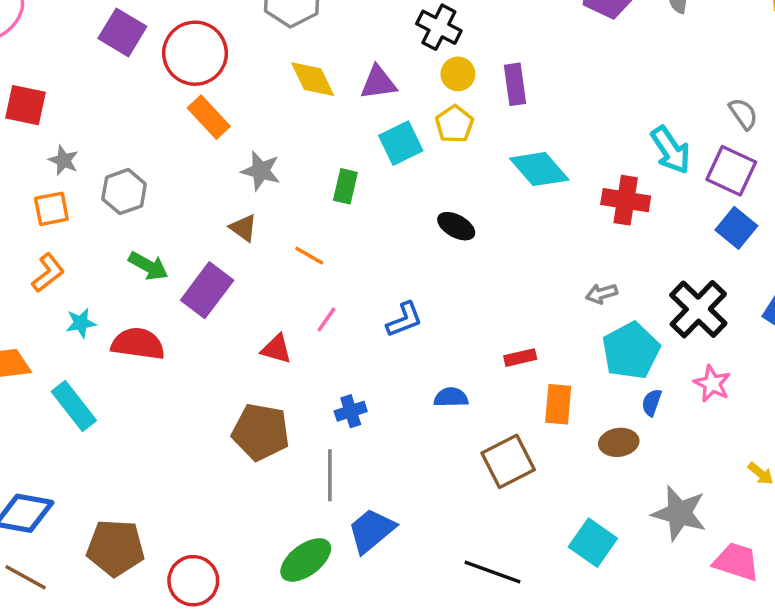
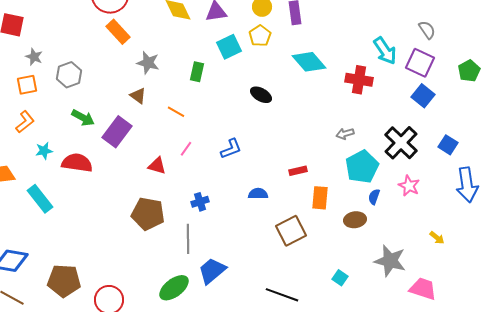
cyan square: (593, 543) -> (340, 278), size x0.6

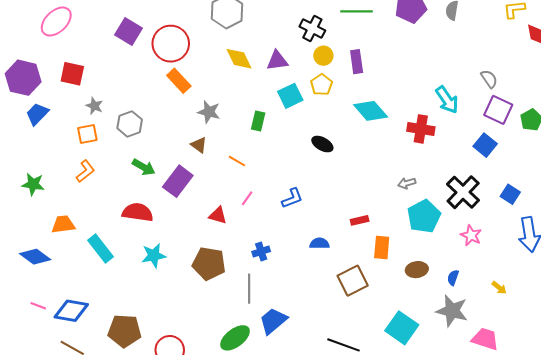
purple square: (420, 63) -> (498, 110), moved
cyan star: (44, 151) -> (154, 256), moved, size x1.4
blue semicircle: (374, 197) -> (453, 278), moved
cyan square: (340, 278) -> (402, 328), size x2.0

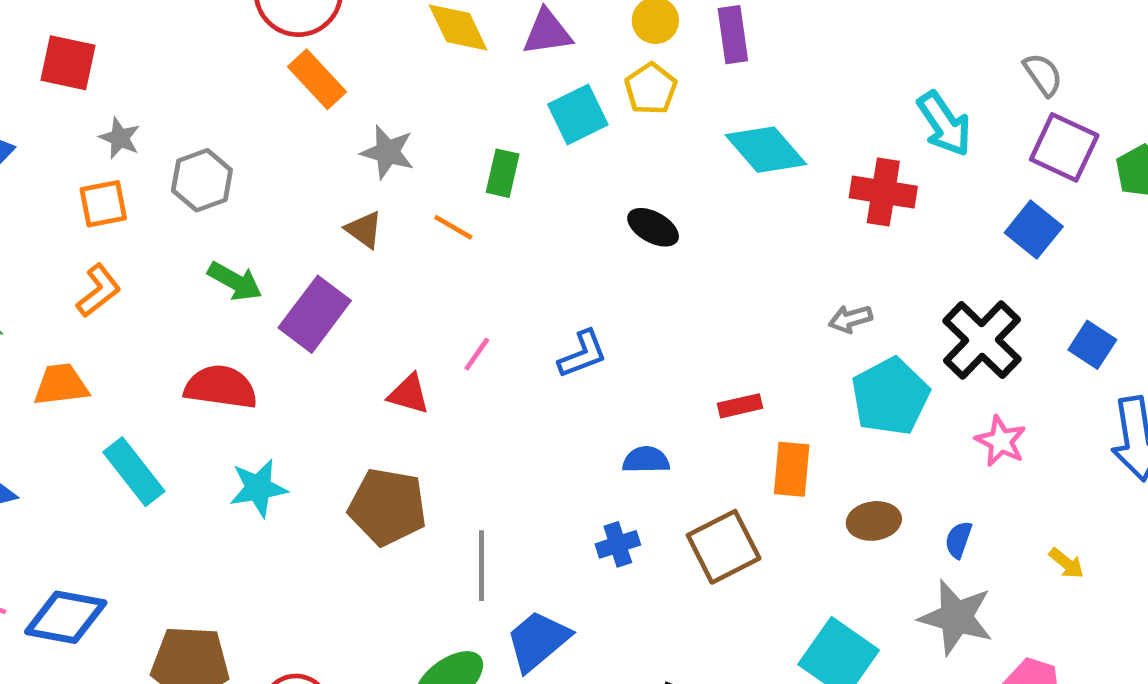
orange line: (237, 161) -> (453, 227), moved
orange trapezoid: (63, 224) -> (61, 385), moved
blue cross: (261, 252) -> (618, 544), moved

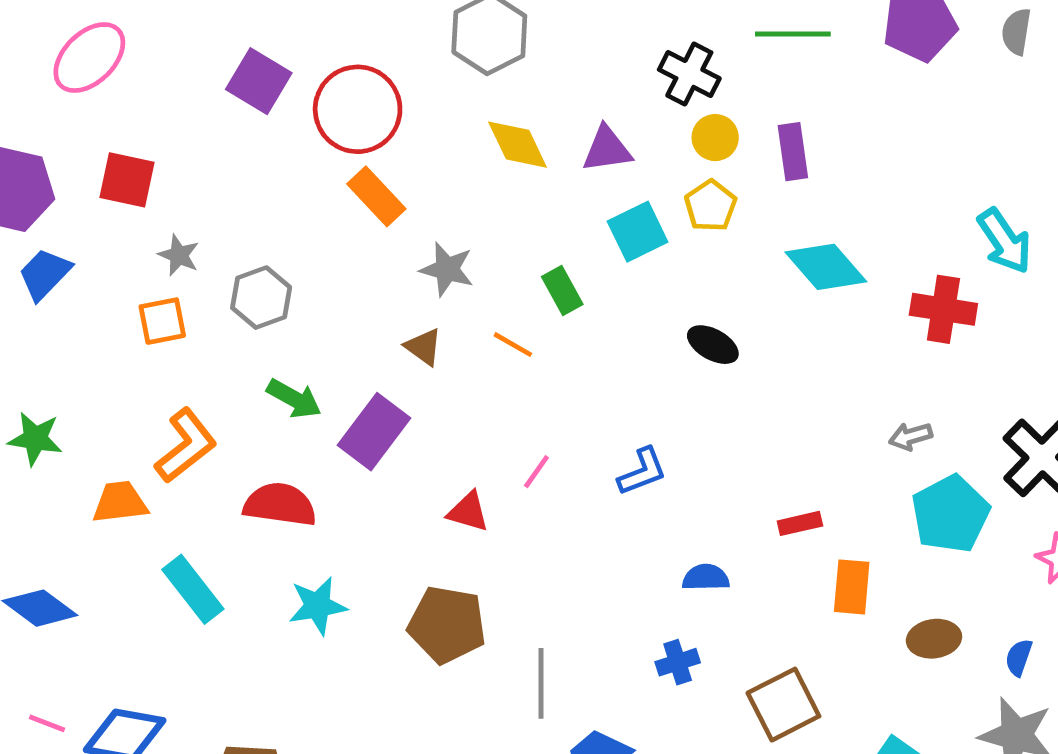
green rectangle: (503, 173) -> (562, 290), turned -42
orange L-shape: (99, 291) -> (186, 446), moved, size x1.4
brown square: (724, 547) -> (783, 705), moved

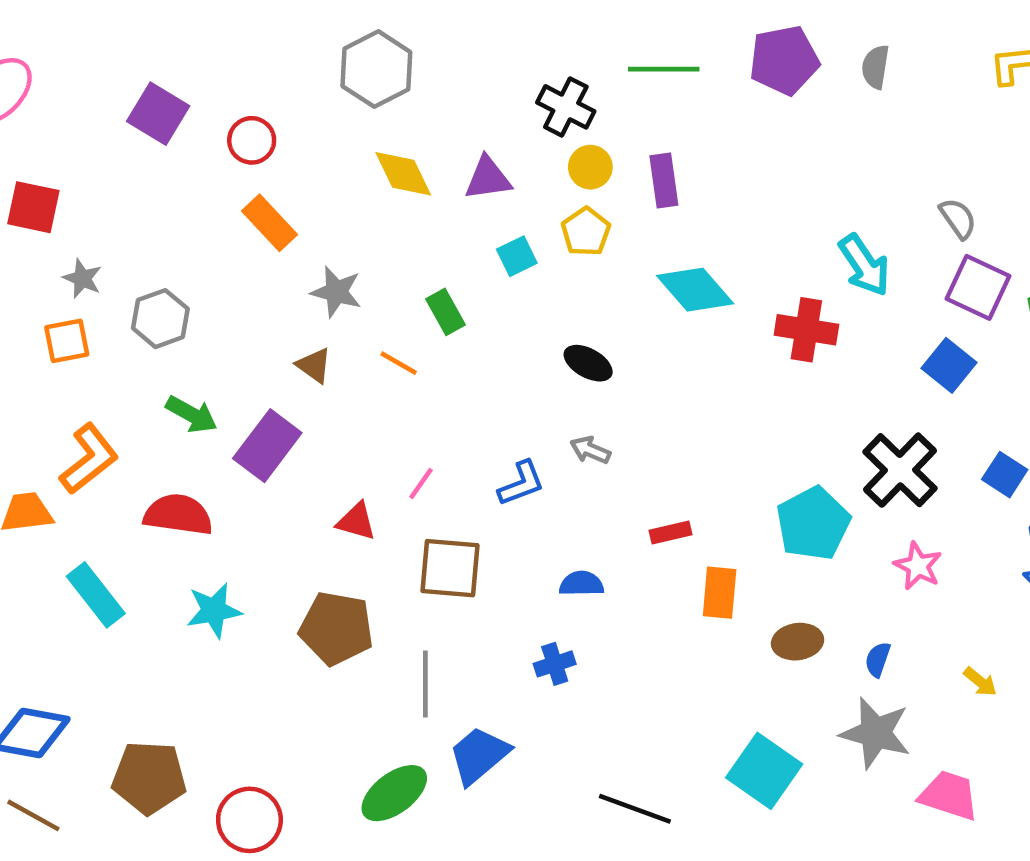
red circle: (358, 109) -> (252, 140), size x0.6
cyan square: (638, 232) -> (517, 256), size x0.7
gray arrow: (910, 436) -> (590, 450), moved, turned 39
brown square: (783, 705) -> (450, 568), moved, turned 32

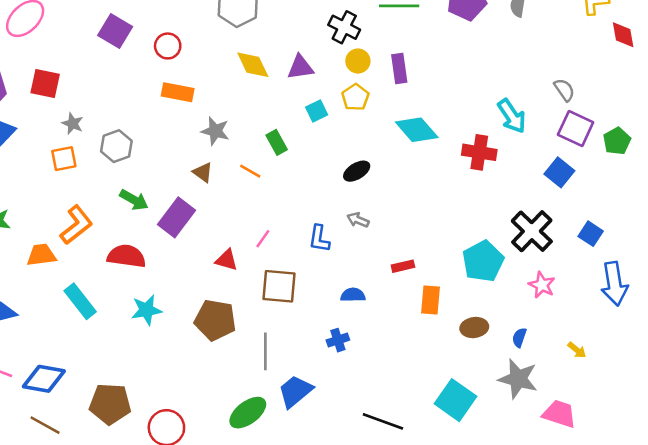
orange rectangle: (270, 223) -> (178, 92), turned -36
black ellipse: (588, 363) -> (357, 171), turned -60
blue L-shape: (521, 483) -> (319, 239), turned 120

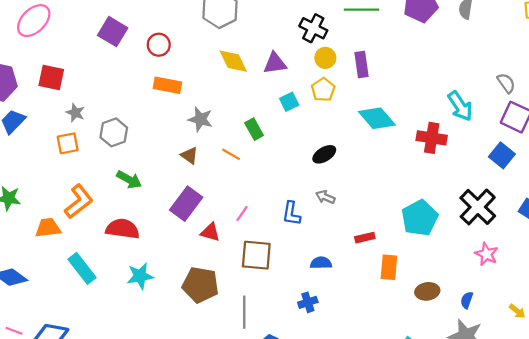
purple rectangle: (176, 217) -> (186, 204), moved
cyan pentagon: (483, 261) -> (420, 218), moved

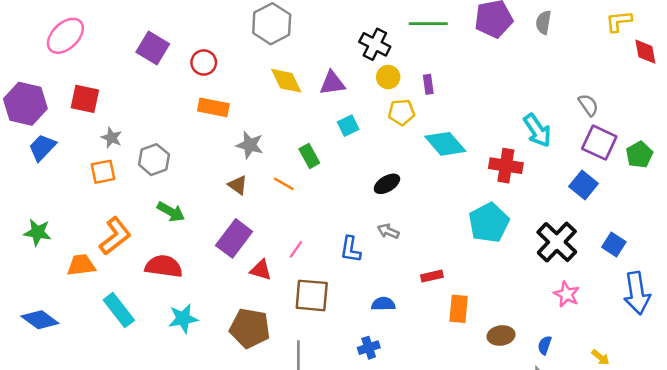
purple rectangle: (362, 64) -> (428, 84), size x0.7
yellow pentagon: (323, 90) -> (401, 112), moved, turned 30
cyan pentagon: (420, 218) -> (489, 223), moved

